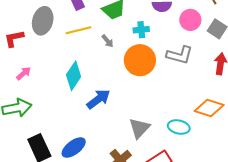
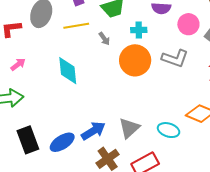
cyan diamond: (74, 76) -> (68, 71), turned -44
blue arrow: (98, 99) -> (93, 131), moved

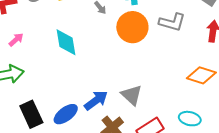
gray triangle: (129, 128) -> (132, 95), turned -30
cyan ellipse: (169, 130) -> (190, 119), moved

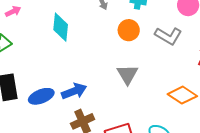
orange circle: (132, 27) -> (129, 30), size x0.7
gray triangle: (132, 95) -> (127, 74), moved

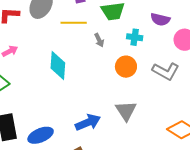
blue arrow: (74, 91) -> (88, 122), moved

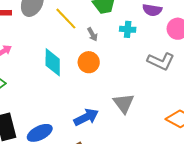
yellow line: (74, 23) -> (66, 19), turned 50
orange circle: (126, 67) -> (89, 62), moved

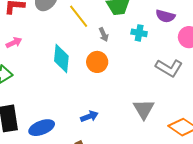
gray triangle: (124, 103) -> (144, 109), moved
blue arrow: (86, 117) -> (89, 116), size x0.7

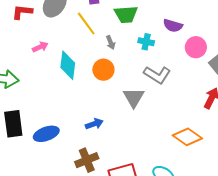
pink arrow: (14, 43) -> (40, 47), moved
gray L-shape: (169, 68) -> (157, 75), moved
gray triangle: (144, 109) -> (134, 97), moved

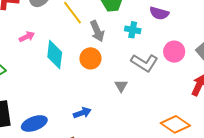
gray arrow: (111, 42) -> (97, 31), size x1.5
pink circle: (196, 47) -> (174, 52), moved
gray triangle: (134, 97) -> (121, 86), size x0.6

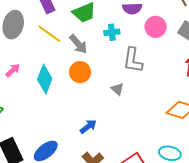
pink circle: (174, 52) -> (156, 27), moved
cyan diamond: (55, 55) -> (45, 79), turned 32
gray L-shape: (144, 63) -> (133, 60), turned 84

